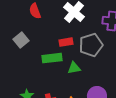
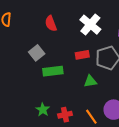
green rectangle: (52, 58) -> (53, 71), moved

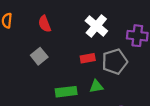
red semicircle: (51, 24) -> (45, 24), moved
green rectangle: (53, 71) -> (66, 92), moved

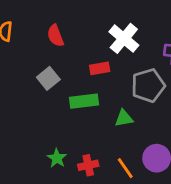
red rectangle: (88, 58) -> (100, 68), moved
green rectangle: (66, 92) -> (84, 101), moved

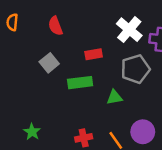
white cross: (124, 38) -> (129, 30), moved
green star: (57, 158) -> (32, 132), moved

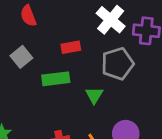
green triangle: (114, 97) -> (94, 95), turned -49

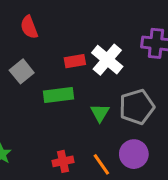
white cross: (111, 20) -> (107, 60), moved
gray pentagon: (117, 64) -> (137, 107), moved

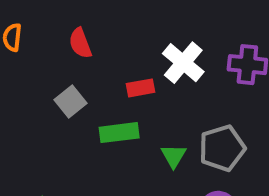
white cross: (107, 60) -> (183, 63), moved

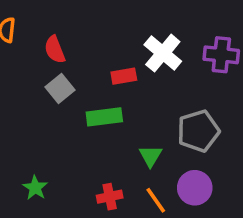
red semicircle: (80, 43) -> (55, 49), moved
green triangle: (174, 156) -> (150, 156), moved

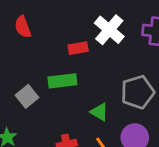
gray square: (60, 88) -> (27, 96), moved
green triangle: (150, 156) -> (99, 112), turned -30

